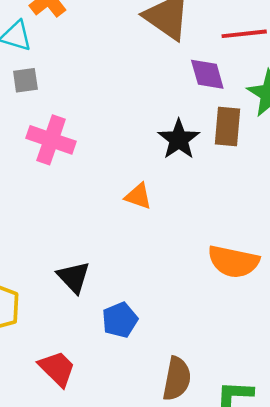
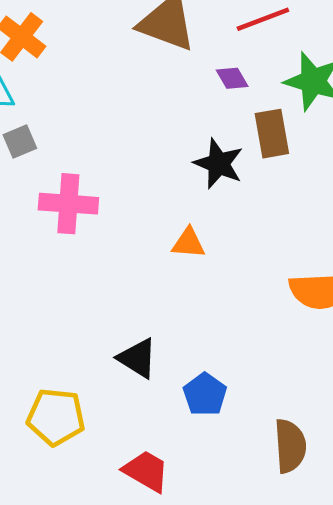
purple diamond: (207, 74) -> (232, 78), size x0.7

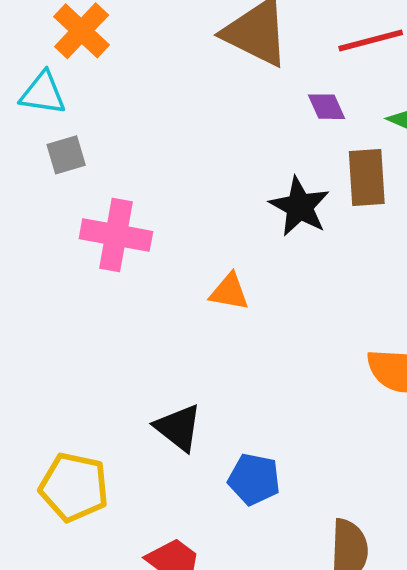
orange triangle: (188, 243) -> (229, 292), moved
blue pentagon: (205, 394) -> (254, 479), turned -30

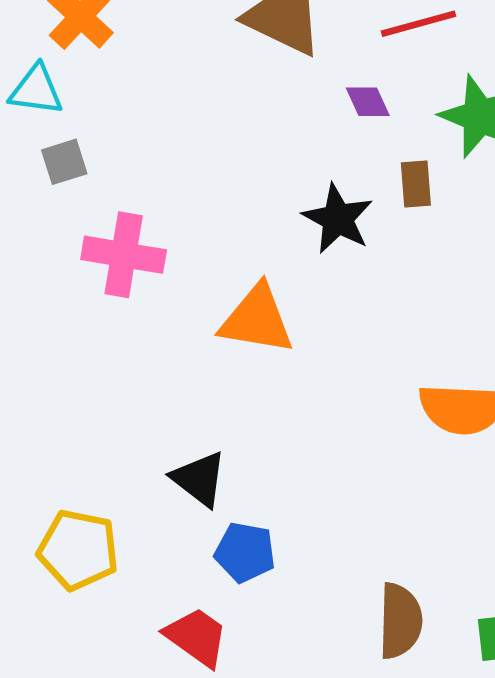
brown rectangle: (367, 178) -> (416, 184), size x0.7
orange triangle: (229, 292) -> (257, 319), size x1.6
blue pentagon: (254, 479) -> (245, 552), moved

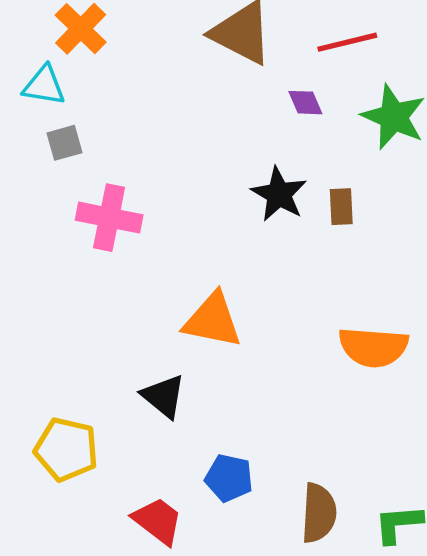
brown rectangle: (416, 184) -> (341, 207), moved
orange triangle: (257, 319) -> (212, 320), moved
blue pentagon: (245, 552) -> (229, 478), moved

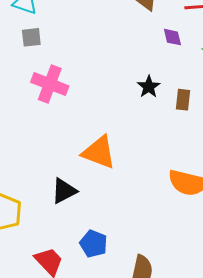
black star: (279, 194) -> (149, 87), size x0.7
black triangle: (164, 396) -> (64, 191), turned 44

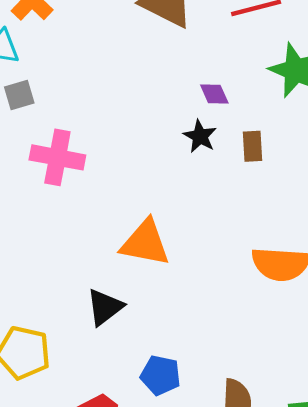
purple diamond: (172, 37) -> (214, 94), moved

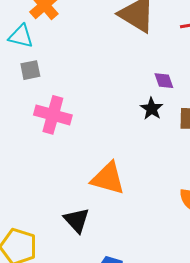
black triangle: (105, 307) -> (77, 220), turned -40

